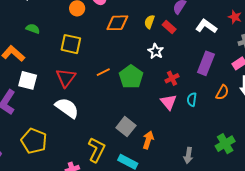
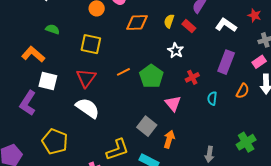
pink triangle: (169, 102) -> (173, 103), moved
yellow L-shape: (96, 150) -> (118, 150), turned 45

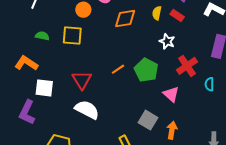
yellow square: (91, 44) -> (72, 36), moved
red cross: (192, 77) -> (187, 66), size x1.5

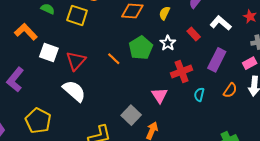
red rectangle: (177, 15) -> (194, 34), moved
orange line: (118, 69) -> (114, 59), turned 64
green pentagon: (146, 70) -> (141, 48), moved
white square: (44, 88) -> (49, 53), moved

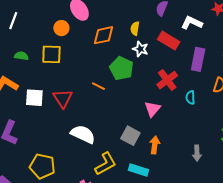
red rectangle: (194, 34) -> (169, 41), size x1.5
white star: (168, 43) -> (140, 49), moved
white semicircle: (74, 91) -> (83, 134), moved
pink triangle: (160, 95) -> (152, 109), turned 30

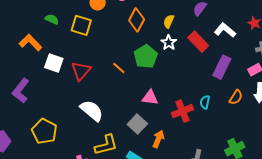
orange diamond: (104, 35) -> (137, 20), turned -65
red cross: (167, 80) -> (182, 111), moved
pink triangle: (152, 109) -> (150, 98), moved, turned 42

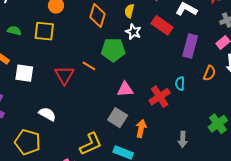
green pentagon: (146, 57) -> (113, 50), turned -30
red triangle: (81, 71) -> (64, 75), moved
white semicircle: (92, 111) -> (47, 114), moved, size x0.7

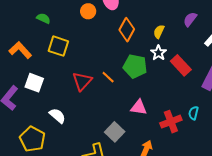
red rectangle: (162, 25) -> (181, 65), moved
green semicircle: (14, 31) -> (43, 18), moved
yellow square: (44, 31) -> (58, 46), moved
white square: (24, 73) -> (34, 83), moved
gray square: (118, 118) -> (115, 132), moved

